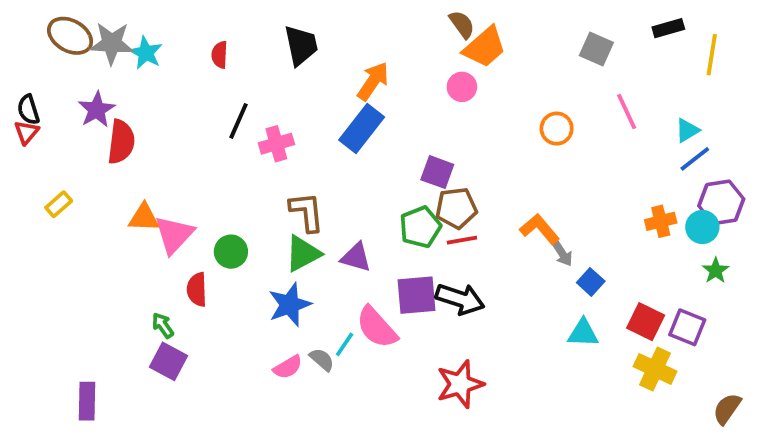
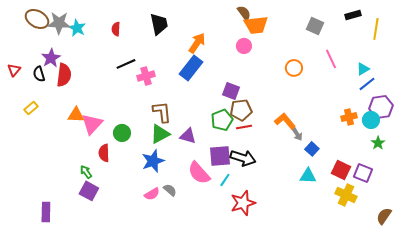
orange trapezoid: (485, 47) -> (256, 25), turned 35
black semicircle: (28, 110) -> (39, 74), moved
black line: (239, 121) -> (126, 64), turned 42
cyan line: (345, 344) -> (225, 180), moved

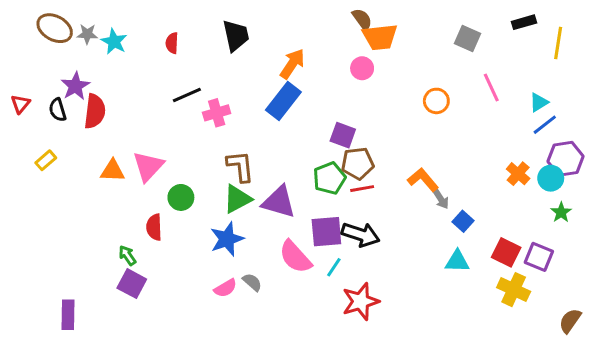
gray star: (59, 23) -> (87, 34), size x0.6
orange cross: (349, 117) -> (518, 174), turned -35
pink triangle: (92, 124) -> (148, 166), moved
purple triangle: (188, 136) -> (279, 202), size x1.4

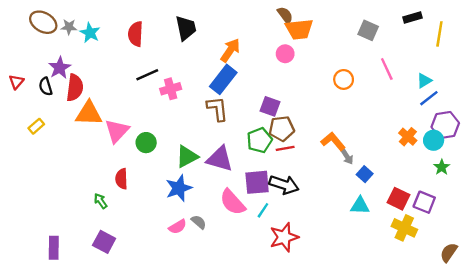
red semicircle: (172, 43) -> (136, 34), size x1.5
brown L-shape: (240, 166) -> (217, 109), moved
orange triangle: (113, 171) -> (89, 113), moved, size x1.4
green circle: (181, 197) -> (146, 143), moved
purple square: (132, 284) -> (104, 242), moved

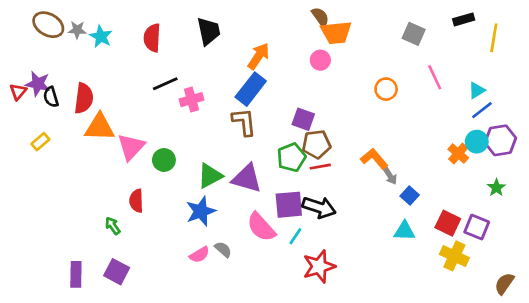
purple star: (60, 68) -> (38, 84), moved, turned -30
cyan circle: (434, 140) -> (477, 142), moved
purple rectangle: (54, 248) -> (76, 274), moved

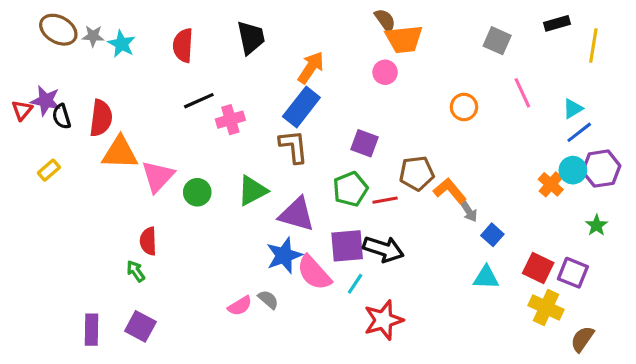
brown pentagon: (316, 144) -> (417, 173), moved
green triangle: (210, 176) -> (252, 191), moved
red semicircle: (136, 201) -> (148, 241), moved
blue star: (201, 211) -> (284, 255), moved
brown semicircle: (504, 284) -> (582, 339), moved

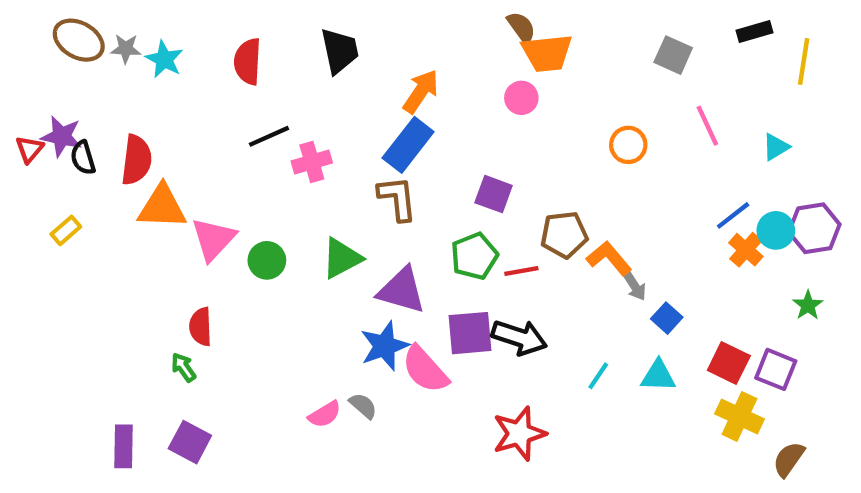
blue line: (579, 132) -> (733, 215), moved
cyan line: (355, 284) -> (598, 376), moved

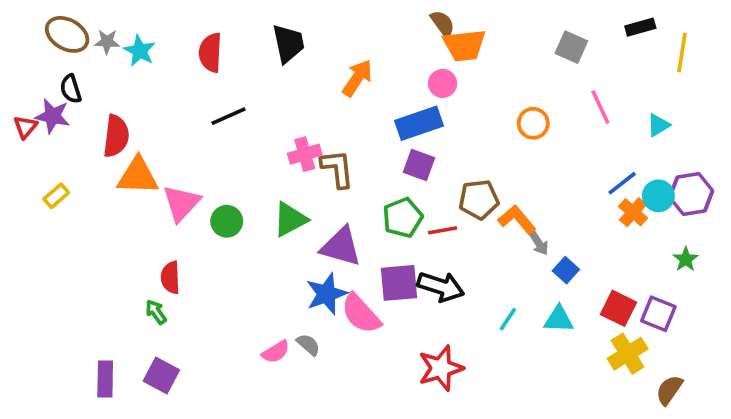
blue rectangle: (408, 145) -> (419, 123), moved, turned 33
black semicircle: (83, 158) -> (71, 89), moved
pink cross: (312, 162) -> (305, 154), moved
yellow cross: (739, 416) -> (628, 354), turned 33

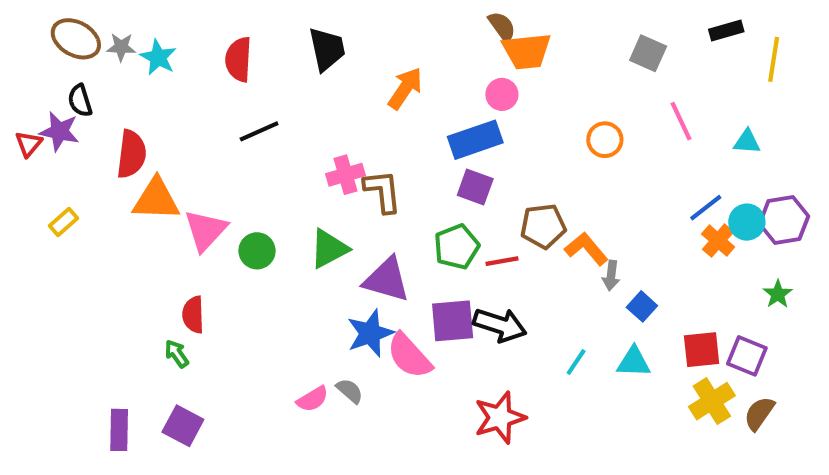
cyan triangle: (658, 125) -> (747, 142), turned 35
gray arrow: (539, 243) -> (611, 276), turned 40
red square: (619, 308) -> (702, 350), turned -32
brown semicircle: (669, 390) -> (759, 413), moved

